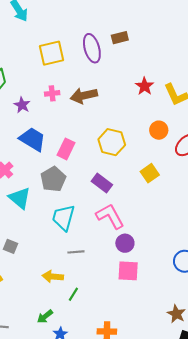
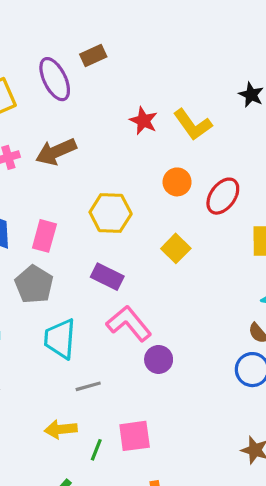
pink square: (128, 271) -> (135, 436), moved

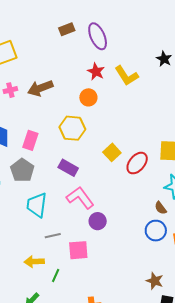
purple ellipse: (55, 79) -> (98, 36), moved
orange circle: (177, 182) -> (88, 97), moved
red ellipse: (223, 196) -> (137, 163), moved
pink square: (135, 436) -> (78, 250), moved

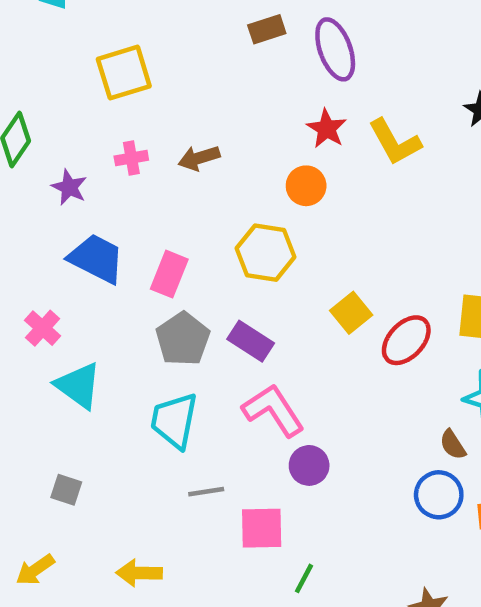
brown arrow: (40, 88) -> (199, 158), size x0.7
gray pentagon: (22, 170) -> (183, 339), moved
yellow arrow: (34, 262) -> (139, 573), moved
green line: (56, 275) -> (304, 578), moved

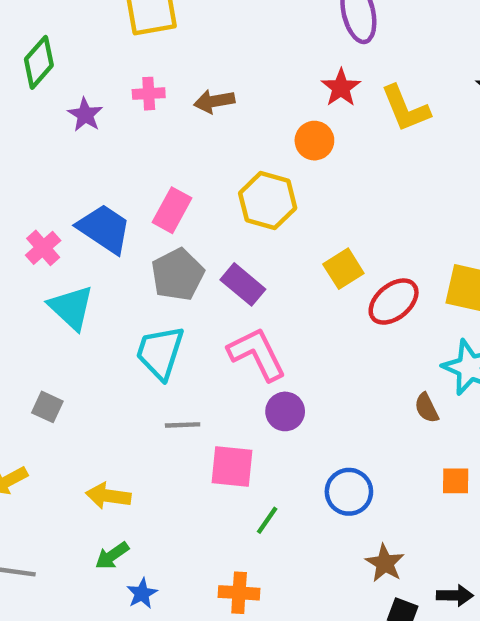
blue trapezoid: (97, 259) -> (104, 229), moved
blue circle: (439, 495) -> (349, 492), moved

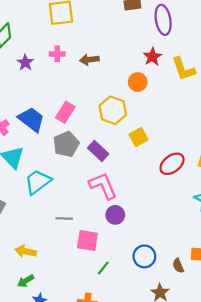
yellow square: (343, 269) -> (139, 137), moved
cyan trapezoid: (160, 352) -> (38, 182), moved, turned 32
brown semicircle: (427, 408) -> (178, 266), moved

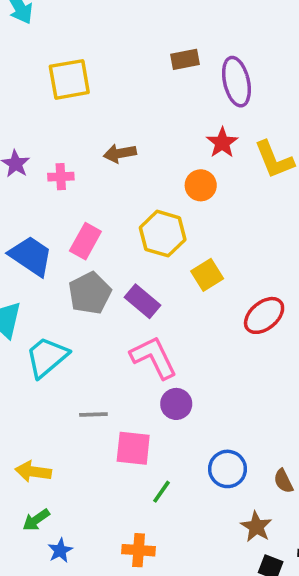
pink cross: (57, 54) -> (61, 177), moved

